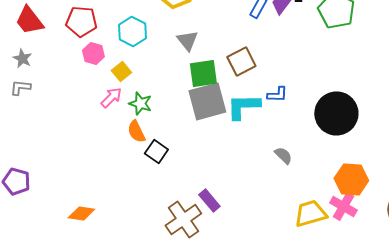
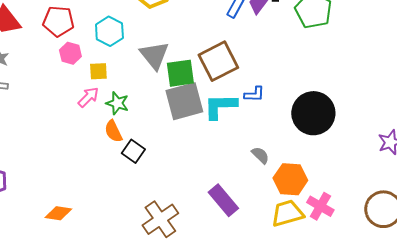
gray triangle: (187, 40) -> (154, 55), moved, size x1.4
brown square: (241, 61) -> (218, 61), size x1.4
yellow square: (121, 71) -> (98, 71), turned 36
orange hexagon: (351, 179) -> (290, 179), moved
purple rectangle: (209, 200) -> (223, 200), moved, size x1.4

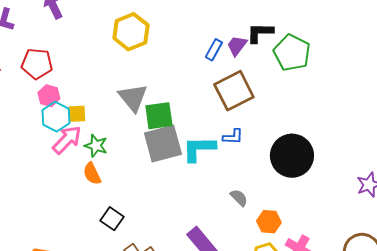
cyan hexagon: (109, 31) -> (56, 117), moved
brown square: (218, 61) -> (234, 91), moved
pink arrow: (88, 97) -> (67, 140), size x1.4
black square: (133, 151) -> (112, 219), moved
orange hexagon: (290, 179) -> (269, 222), size x0.7

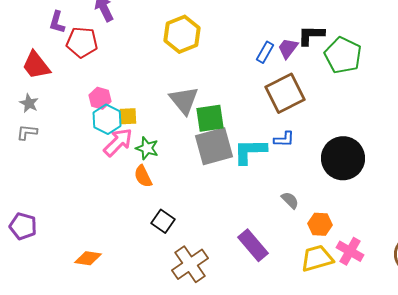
red pentagon: (37, 64) -> (82, 42), moved

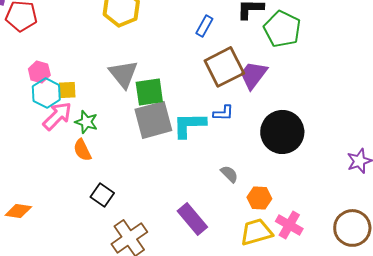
purple trapezoid: (288, 48) -> (253, 75), moved, size x1.4
orange diamond: (88, 258) -> (18, 211), moved

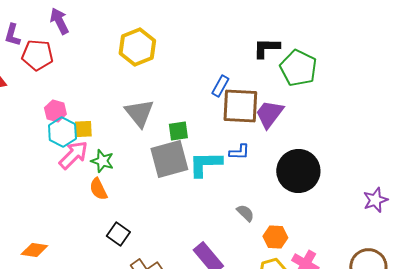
blue rectangle: (204, 26) -> (220, 86), moved
brown square: (224, 67) -> (240, 106), turned 30
green square: (149, 92) -> (178, 131), moved, size x0.7

